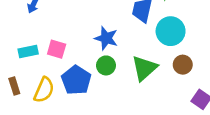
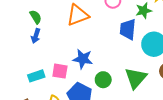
blue star: (106, 38) -> (83, 59), moved

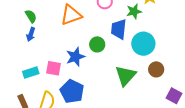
blue star: (83, 59) -> (75, 57), turned -30
green circle: (103, 80) -> (97, 44), moved

